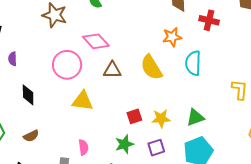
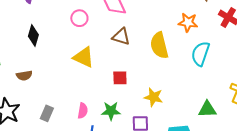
pink circle: (67, 65) -> (79, 18), size x0.6
red square: (134, 116) -> (120, 78), moved
green triangle: (195, 117) -> (207, 109), moved
pink semicircle: (83, 147) -> (83, 111), moved

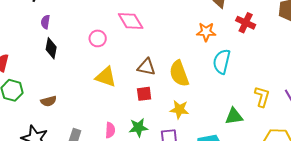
black diamond: (33, 35) -> (51, 48), moved
brown triangle: (121, 37) -> (146, 67), moved
yellow semicircle: (159, 45) -> (179, 74), moved

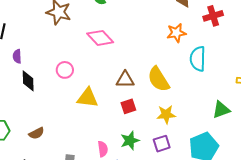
red cross: (246, 23) -> (213, 16), turned -30
pink circle: (98, 38) -> (65, 70), moved

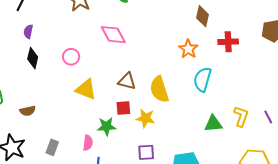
orange star: (176, 33) -> (188, 49), turned 30
green triangle: (221, 110) -> (213, 124), moved
yellow star: (166, 114) -> (145, 118), moved
green star: (130, 141) -> (106, 126), moved

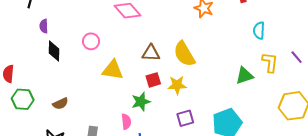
cyan semicircle: (202, 79) -> (259, 31), moved, size x0.7

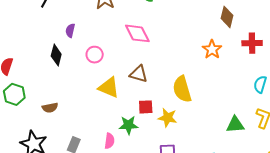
purple semicircle: (44, 26) -> (70, 30), moved
brown triangle: (151, 53) -> (139, 74), moved

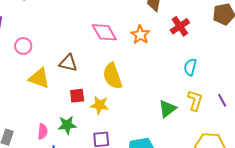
pink diamond: (137, 33) -> (104, 32), moved
red cross: (252, 43) -> (180, 26), turned -30
green star: (128, 125) -> (67, 125), moved
green triangle: (235, 125) -> (167, 109), turned -30

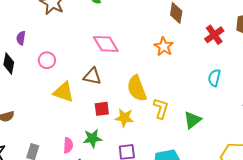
red cross: (180, 26) -> (214, 35), moved
pink diamond: (104, 32) -> (106, 44), moved
yellow L-shape: (195, 100) -> (161, 108), moved

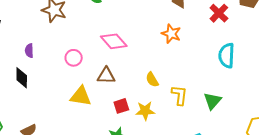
pink circle: (47, 60) -> (74, 58), moved
cyan semicircle: (214, 78) -> (227, 56), size x1.4
yellow semicircle: (137, 88) -> (152, 80), size x0.6

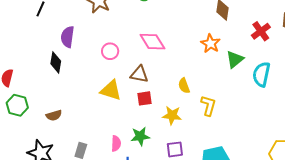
purple semicircle: (29, 51) -> (68, 37), size x1.5
green triangle: (212, 101) -> (235, 59), moved
red square: (121, 106) -> (145, 98), moved

